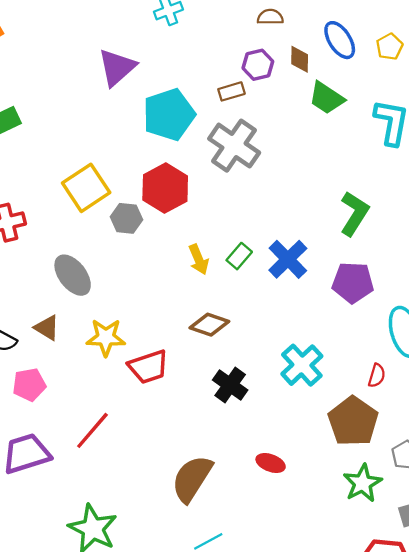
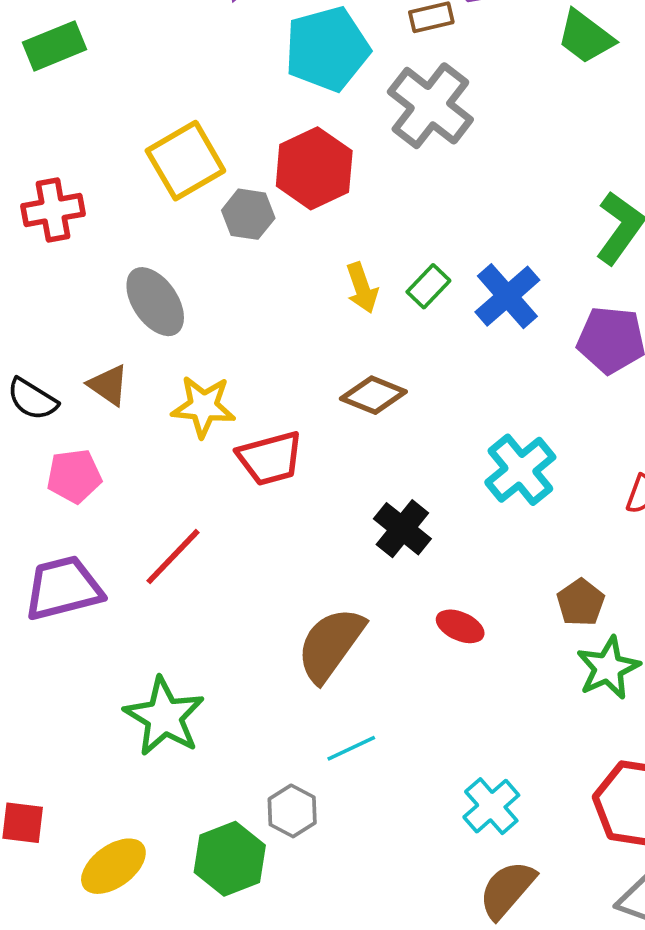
black cross: (230, 385) -> (402, 529), moved
brown pentagon: (353, 421) -> (581, 603), moved, size x0.6

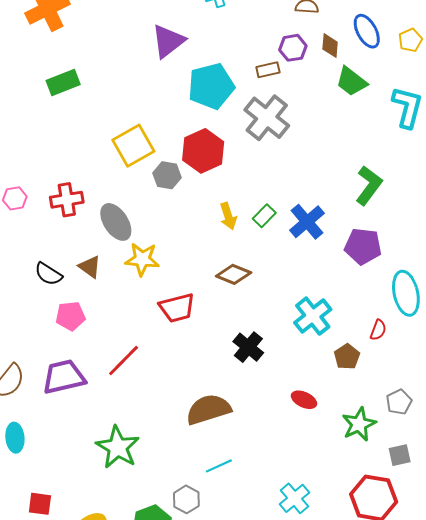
red cross: (53, 210) -> (67, 200), moved
yellow star: (203, 406) -> (142, 259), moved
brown pentagon: (581, 603) -> (347, 357), moved
red ellipse: (460, 626) -> (304, 400), moved
brown semicircle: (331, 644) -> (208, 409), turned 36

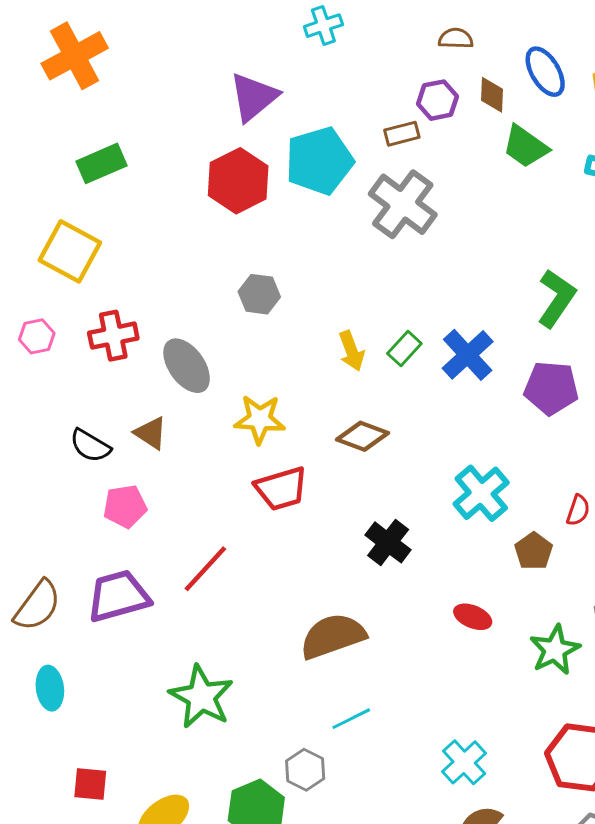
yellow square: (133, 146) -> (70, 251), moved, turned -30
red hexagon: (203, 151) -> (238, 181), moved
yellow star: (142, 259) -> (260, 419), moved

